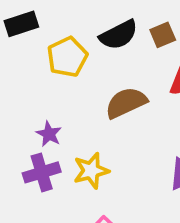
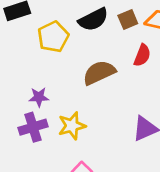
purple star: (49, 134) -> (39, 97), turned -30

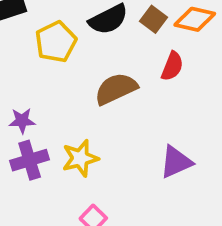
brown square: (128, 19) -> (153, 19), turned -30
purple star: (39, 97) -> (22, 121), moved

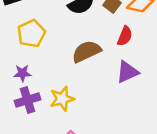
yellow pentagon: (56, 42) -> (31, 33), moved
purple triangle: (176, 162) -> (127, 72), moved

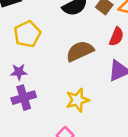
yellow star: (62, 99) -> (77, 100), moved

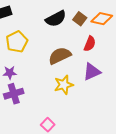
yellow star: (77, 100) -> (64, 85), moved

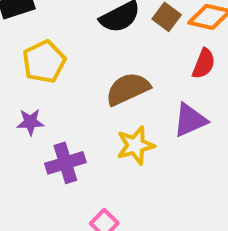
red semicircle: (90, 44) -> (204, 64), moved
purple cross: (14, 94) -> (65, 163), moved

